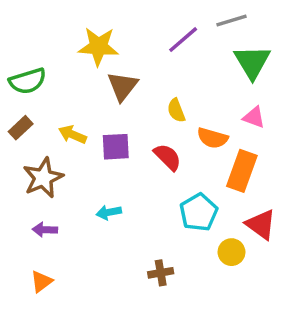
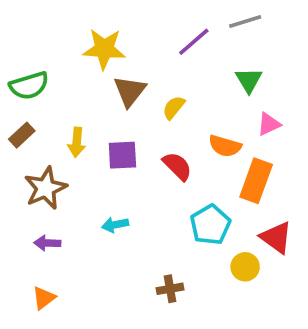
green triangle: (252, 62) -> (249, 80), moved, size x0.7
yellow semicircle: (176, 110) -> (174, 108), moved, turned 60
pink triangle: (254, 117) -> (269, 124), turned -45
yellow arrow: (73, 135) -> (77, 142), turned -108

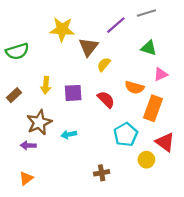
green triangle: (249, 80) -> (149, 48), turned -42
brown triangle: (130, 91) -> (88, 47), moved
brown rectangle: (22, 135) -> (14, 95), moved
brown star: (46, 188) -> (39, 122), moved

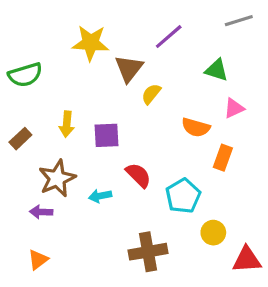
gray line: (146, 13) -> (239, 21), moved
red semicircle: (106, 99) -> (138, 175), moved
orange rectangle: (153, 108) -> (223, 158), size x0.7
red triangle: (165, 142) -> (247, 260), moved, turned -40
brown cross: (102, 173) -> (148, 252), size x1.6

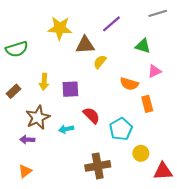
brown triangle: (129, 68) -> (85, 45), turned 48
orange rectangle: (223, 158) -> (147, 104), turned -35

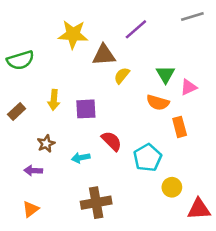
green triangle: (143, 46) -> (165, 74), moved, turned 42
brown star: (38, 118) -> (46, 144), size x0.6
brown cross: (98, 166) -> (96, 203), moved

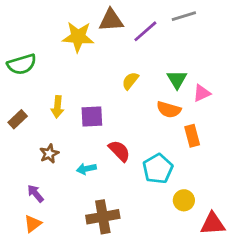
gray line: (192, 17) -> (184, 16), moved
brown triangle: (104, 55) -> (111, 20), moved
purple arrow: (33, 171) -> (35, 193), moved, turned 48

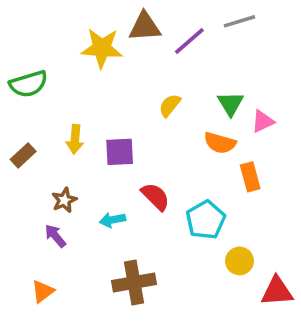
purple arrow: (35, 193) -> (55, 236), moved

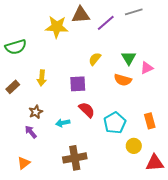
purple square: (120, 152) -> (78, 84), moved
orange rectangle: (250, 177) -> (150, 121), moved

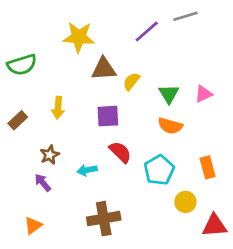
brown triangle: (81, 15) -> (104, 69), moved
green triangle: (129, 58) -> (169, 94), moved
orange semicircle: (123, 80) -> (170, 126), moved

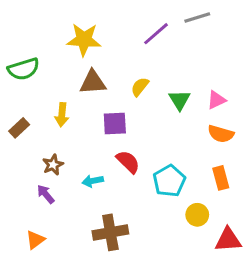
brown triangle: (104, 69) -> (93, 82), moved
orange semicircle: (170, 126) -> (221, 134), moved

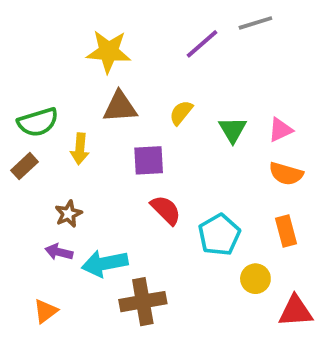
green semicircle: (24, 69) -> (38, 122), moved
cyan arrow: (93, 181) -> (105, 263), moved, size x1.6
purple arrow: (46, 194) -> (59, 252), turned -36

